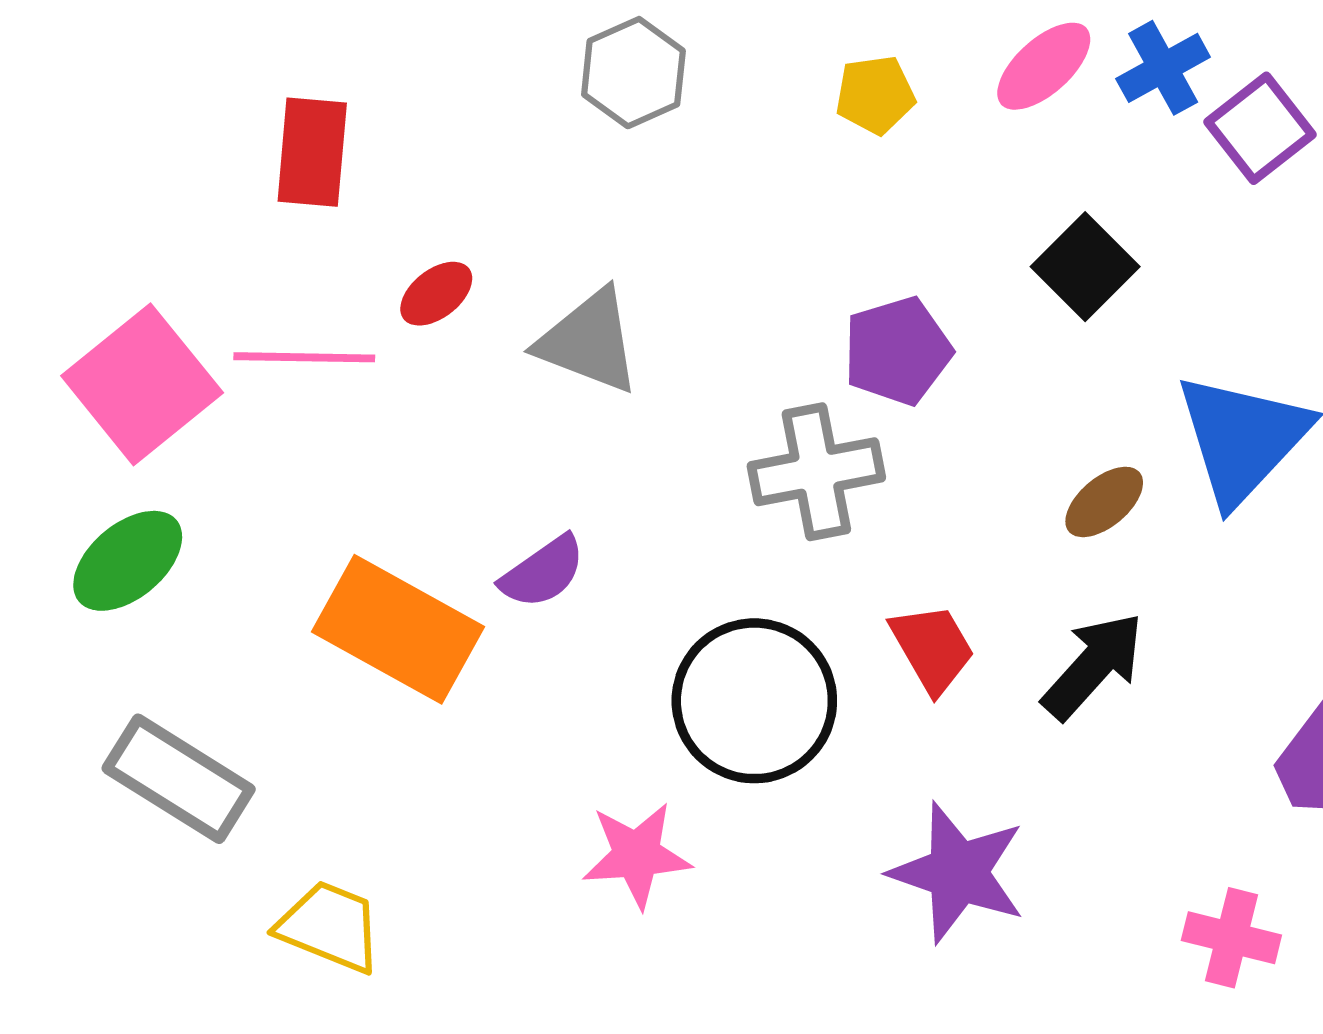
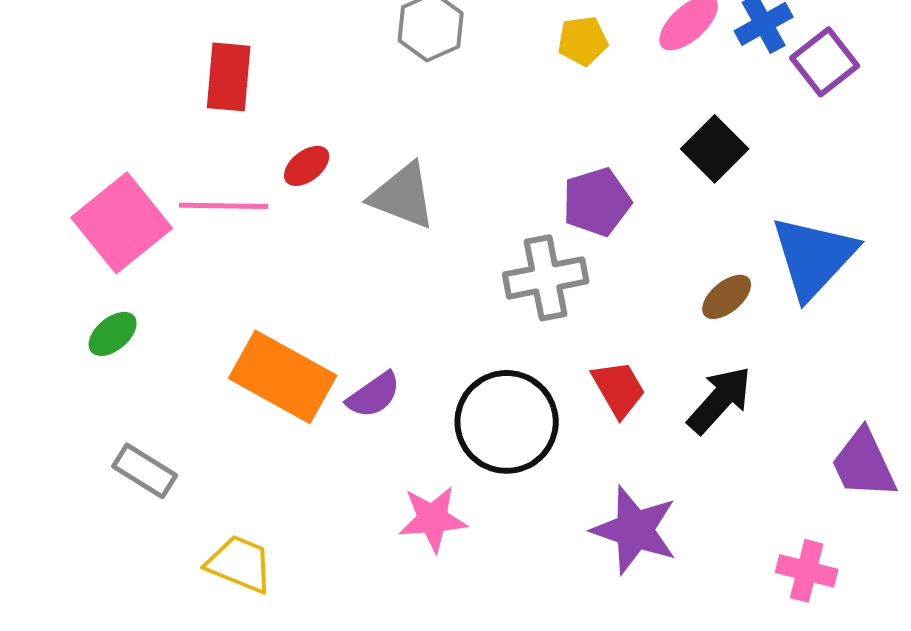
green ellipse: (128, 561) -> (113, 334), size x0.7
purple semicircle: (543, 572) -> (374, 395), moved
gray rectangle: (179, 779) -> (145, 471), size x0.7

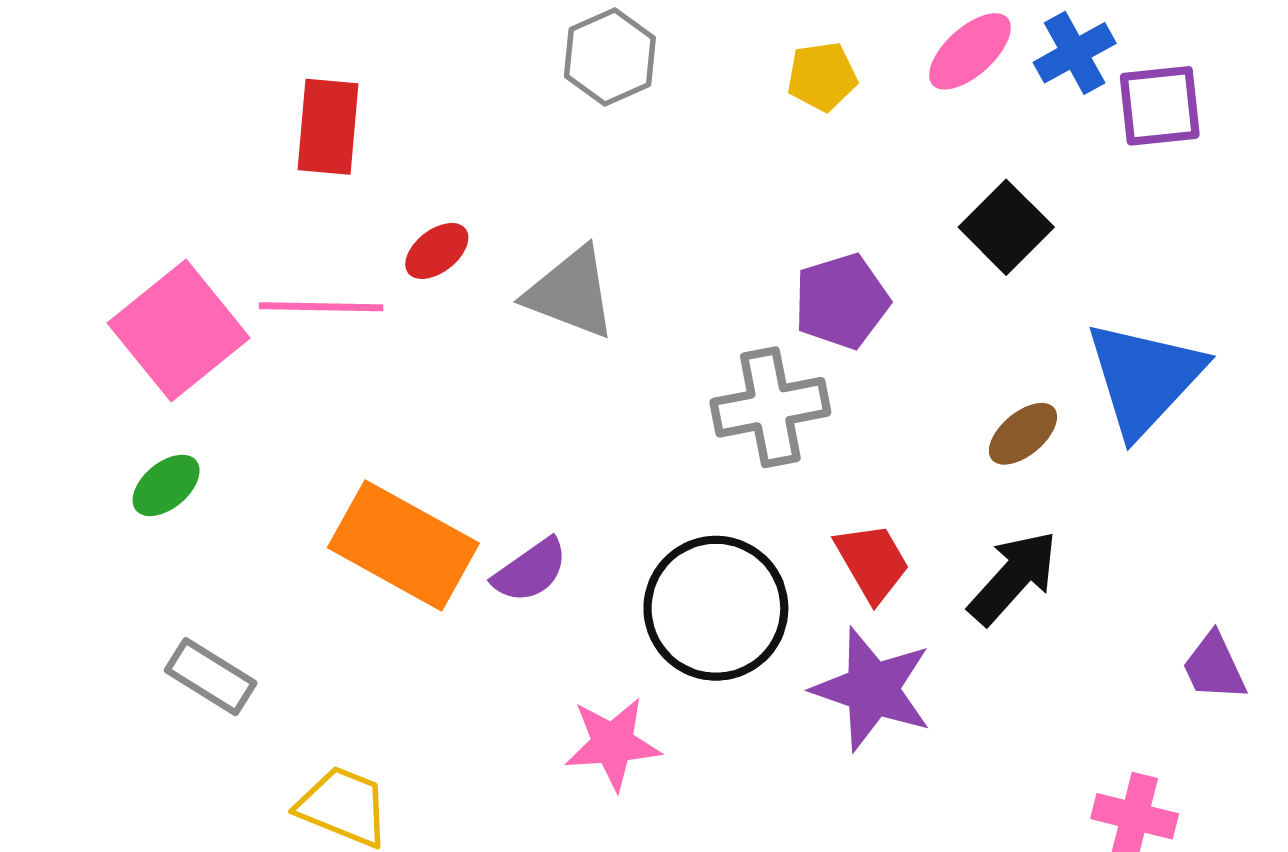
purple square: (825, 62) -> (1160, 106), turned 32
purple trapezoid: (864, 464) -> (1214, 667), size x0.7
purple star: (635, 530) -> (872, 689), moved

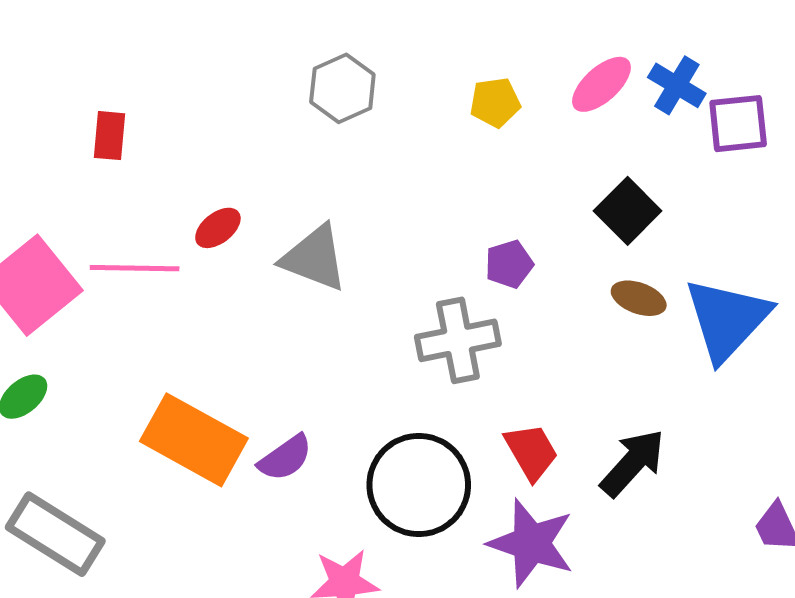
blue cross: (1075, 53) -> (677, 85), turned -30
red rectangle: (328, 127) -> (109, 136), moved, size x0.7
purple pentagon: (842, 301) -> (509, 264), size x0.7
brown ellipse: (1023, 434) -> (639, 298), moved, turned 60
gray rectangle: (211, 677) -> (55, 534), size x1.5

